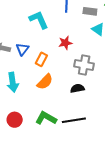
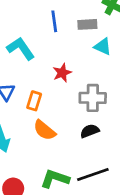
orange semicircle: (45, 82) -> (44, 130), turned 96

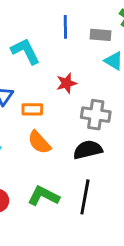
orange rectangle: (34, 101) -> (32, 109), turned 66
black semicircle: (90, 131) -> (88, 150), size x1.4
black line: (93, 175) -> (85, 197), turned -68

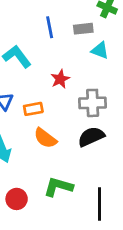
black line: (85, 197) -> (100, 204), moved

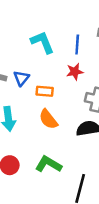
blue line: (50, 27) -> (77, 45), moved

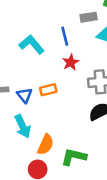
blue triangle: (21, 78) -> (25, 95), moved
orange semicircle: (48, 119) -> (46, 145), moved, turned -100

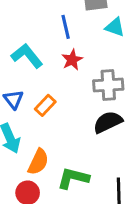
cyan L-shape: (32, 45) -> (27, 56), moved
orange rectangle: (48, 90) -> (45, 105), moved, turned -35

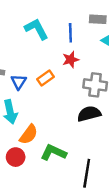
cyan L-shape: (27, 56) -> (37, 29), moved
orange rectangle: (45, 105) -> (46, 78), moved

